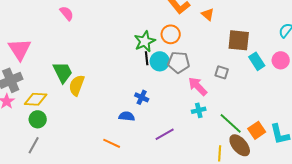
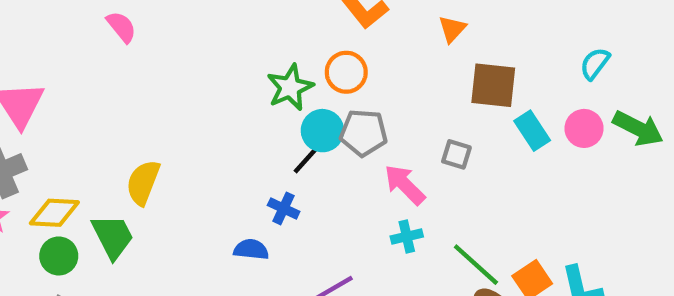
orange triangle: (208, 14) -> (452, 29), moved, turned 32
black line: (147, 58) -> (305, 161), moved, turned 48
green trapezoid: (63, 72) -> (113, 237), moved

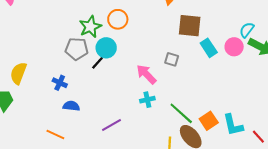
cyan semicircle: (595, 64) -> (247, 30), moved
gray pentagon: (364, 133) -> (77, 49), moved
blue cross: (284, 208) -> (60, 83), moved

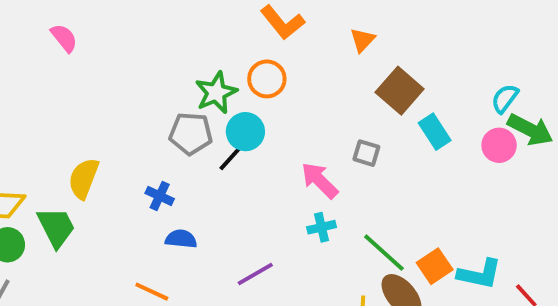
brown square: (190, 26) -> (400, 91), turned 35
pink circle: (234, 47) -> (499, 145), moved
cyan L-shape: (233, 125) -> (480, 274), turned -65

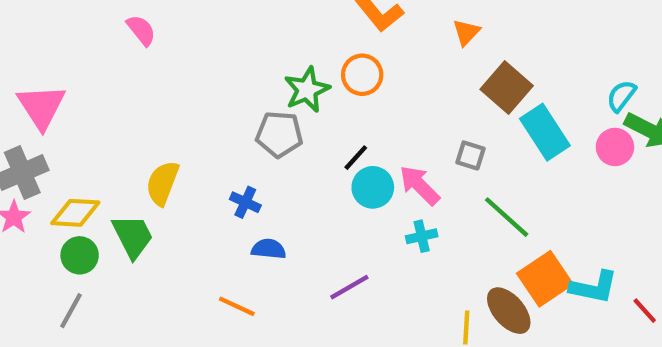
cyan circle: (245, 132) -> (373, 187), moved
cyan rectangle: (435, 132) -> (545, 132), size x1.4
black line: (230, 159) -> (356, 158), moved
green line: (384, 253) -> (507, 217), moved
orange square: (435, 266) -> (545, 279), size x1.4

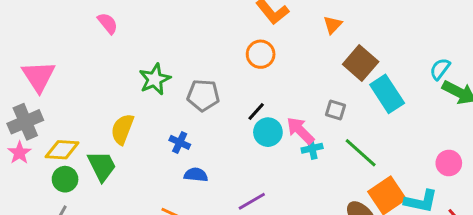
green star: (307, 90) -> (155, 79), moved
pink circle: (615, 147) -> (449, 163), moved
cyan cross: (422, 236) -> (312, 148), moved

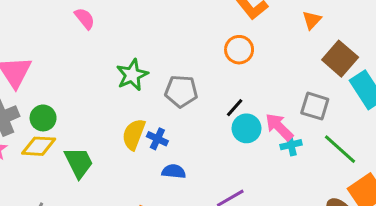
gray square: (336, 110) -> (315, 106), size x1.4
yellow semicircle: (122, 129) -> (134, 134), moved
green circle: (65, 179) -> (43, 118), moved

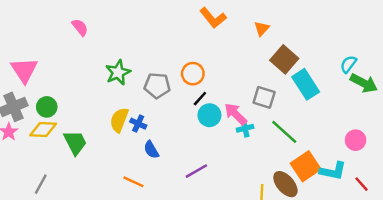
orange circle: (239, 50) -> (193, 74), moved
blue semicircle: (174, 171) -> (151, 150), turned -126

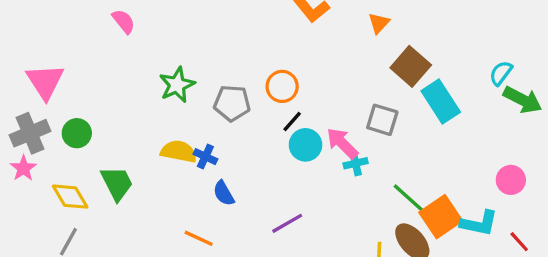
yellow semicircle: (119, 120) -> (179, 152), turned 80
yellow diamond: (43, 129) -> (70, 197), moved, turned 56
green line: (284, 132) -> (411, 200), moved

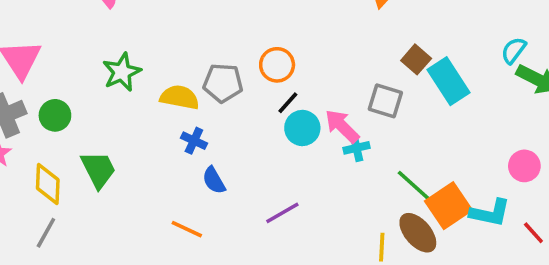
brown square: (411, 66) -> (416, 59), moved, size x0.7
green star: (177, 85) -> (122, 72), moved
yellow semicircle: (179, 152) -> (180, 97), moved
yellow diamond: (70, 197) -> (48, 184), turned 33

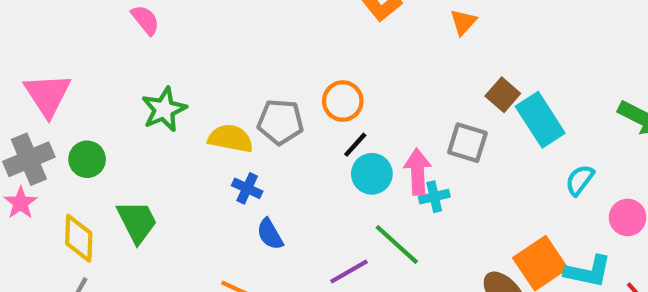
cyan semicircle: (514, 50) -> (580, 180), moved
pink arrow: (342, 126) -> (418, 172), turned 42
green line: (416, 188) -> (397, 244), moved

